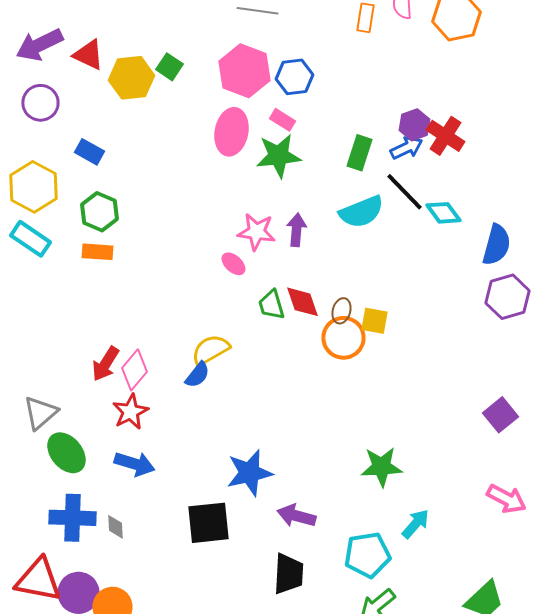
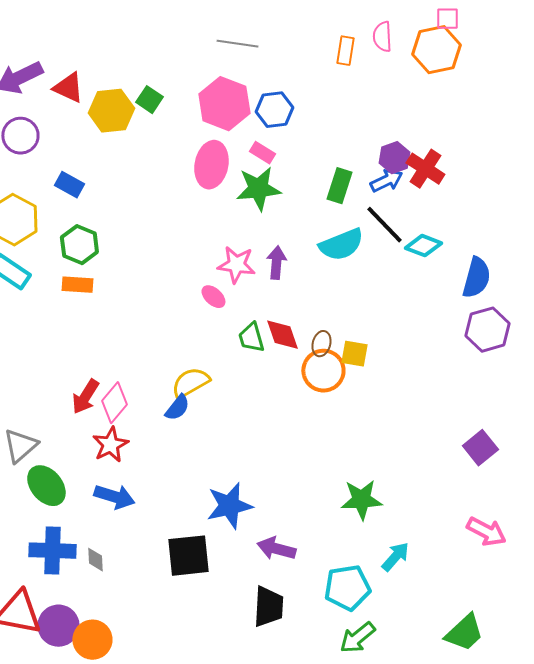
cyan diamond: (443, 213) -> (423, 246), turned -33

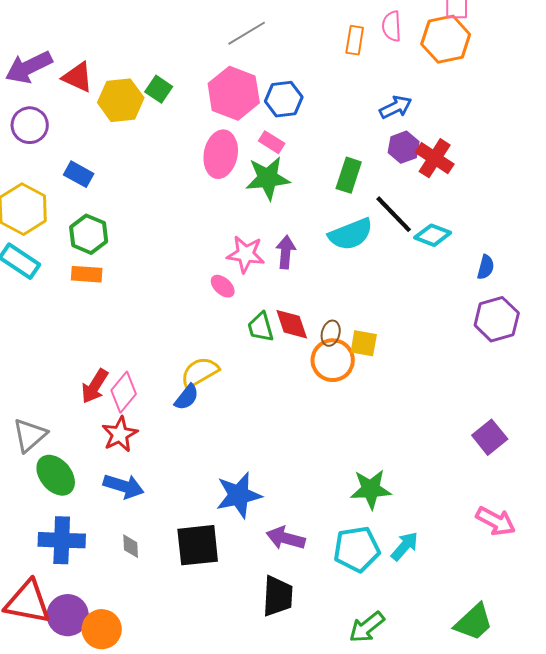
gray line: (237, 44) -> (247, 33), turned -39
blue arrow: (386, 181) -> (396, 107), moved
blue semicircle: (476, 278) -> (486, 267), size x0.6
gray diamond: (95, 560) -> (131, 546), moved
cyan pentagon: (347, 588) -> (357, 549), moved

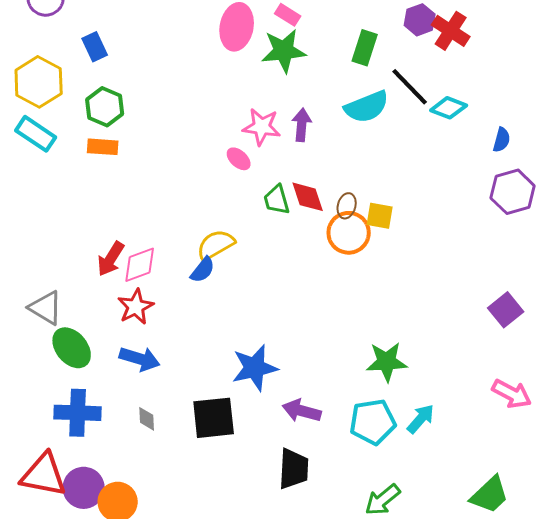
blue rectangle: (79, 174) -> (95, 47), turned 36
pink diamond: (124, 392) -> (140, 265), turned 30
gray triangle: (30, 435) -> (46, 308), turned -48

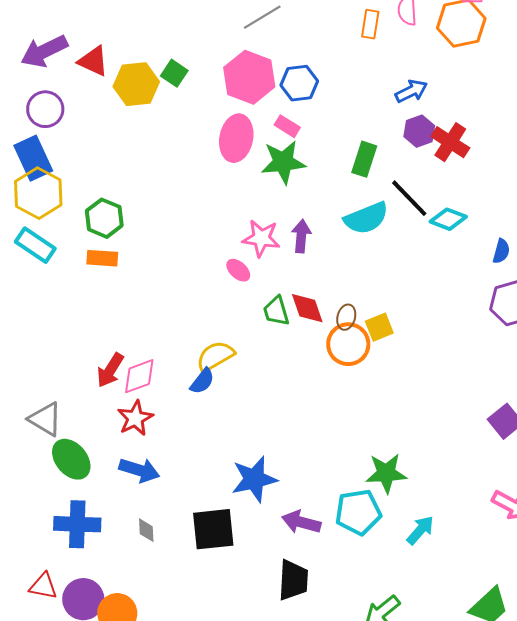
blue rectangle: (95, 47) -> (33, 158), moved, size x1.5
yellow square: (380, 216) -> (379, 327), turned -32
cyan pentagon: (373, 422) -> (358, 512), moved
red triangle: (44, 475) -> (43, 586), size x0.6

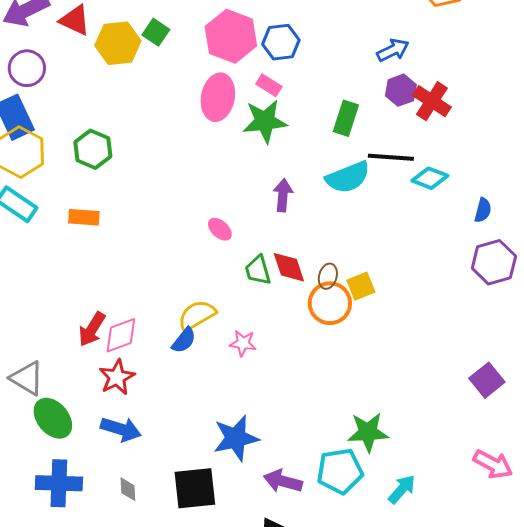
black line: (409, 198) -> (391, 157), turned -42
green hexagon: (104, 218) -> (93, 149), moved
pink star: (261, 238) -> (243, 343), moved, size x0.7

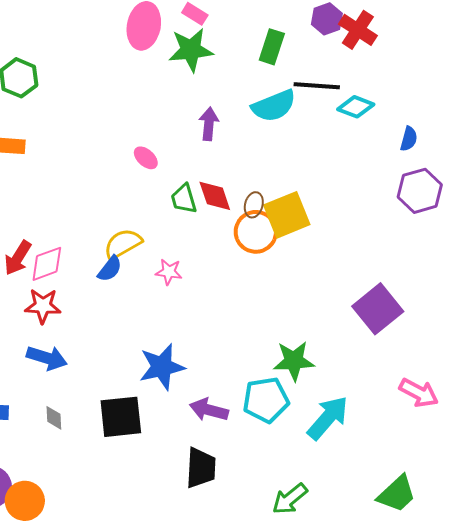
yellow square: (361, 286) -> (287, 215), size x1.6
red star: (117, 377) -> (43, 306), turned 30
purple square: (487, 380) -> (378, 309), moved, size x1.4
cyan arrow: (402, 489) -> (328, 418), size x1.5

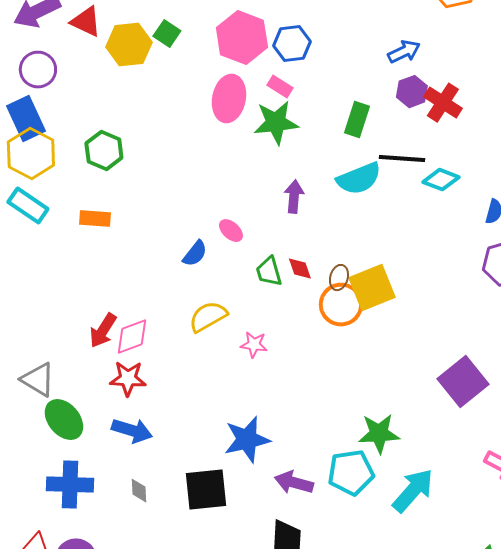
red diamond: (215, 196) -> (300, 269), size x0.7
blue semicircle: (110, 269) -> (195, 254), moved

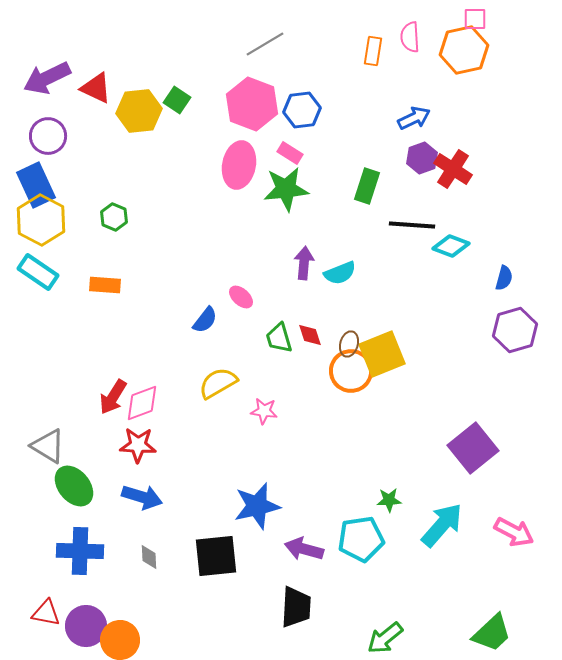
green hexagon: (104, 151) -> (114, 217), size x0.7
cyan semicircle: (359, 179) -> (340, 273), moved, size x0.7
green star: (379, 434) -> (389, 500), size x0.6
cyan arrow: (413, 491) -> (442, 525), moved

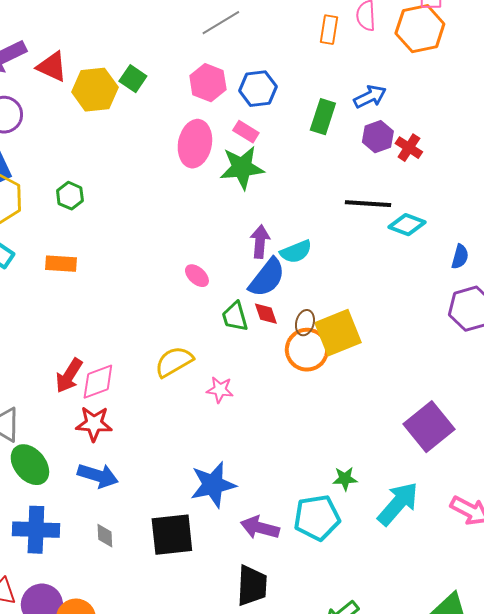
pink hexagon: (252, 104) -> (208, 83), size x0.7
red cross: (453, 169) -> (409, 148), size x0.7
green rectangle: (367, 186) -> (323, 117), moved
blue semicircle: (205, 320) -> (267, 278), moved, size x1.5

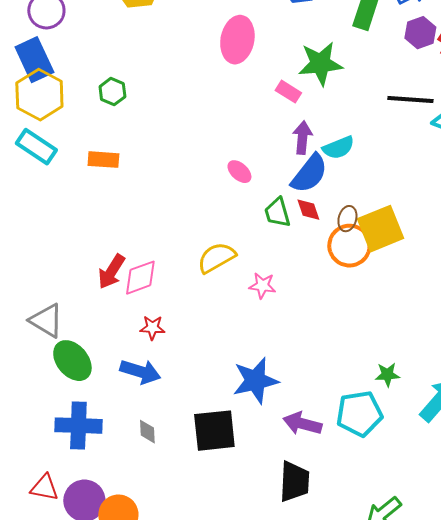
pink rectangle: (246, 132) -> (288, 92), moved
green star: (242, 168) -> (320, 64), moved
red star: (94, 424) -> (152, 328), moved, size x0.7

